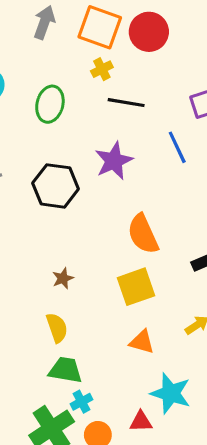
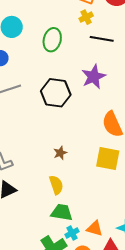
yellow square: (136, 287) -> (108, 158), turned 30
orange triangle: (142, 342) -> (95, 228), moved

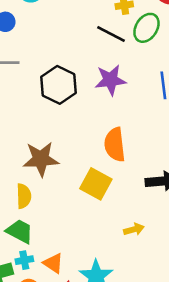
black line: (102, 39) -> (111, 34), moved
green ellipse: (52, 40) -> (146, 28), moved
brown star: (60, 153) -> (41, 159), size x2.0

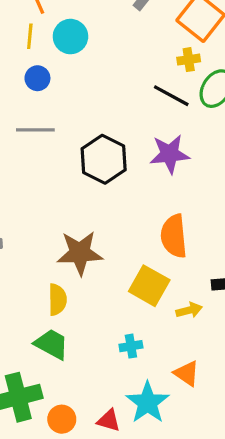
yellow arrow: (134, 229) -> (189, 310), moved
cyan cross: (24, 260) -> (131, 346), moved
orange triangle: (53, 263) -> (187, 373), moved

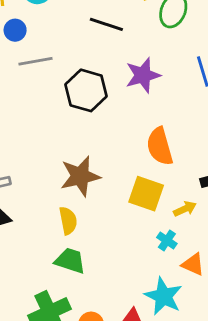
black line: (171, 96) -> (106, 24), moved
gray line: (35, 130) -> (36, 61), moved
cyan cross: (131, 346) -> (167, 241), moved, turned -36

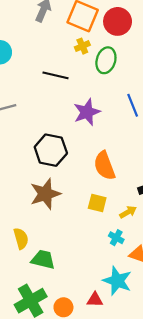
black hexagon: (86, 90) -> (51, 150), moved
yellow square: (146, 194) -> (97, 203), size x0.7
yellow semicircle: (68, 221) -> (21, 238), moved

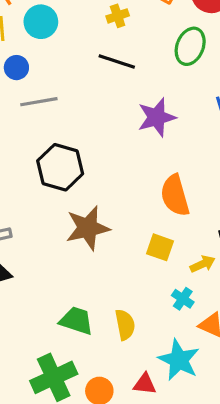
yellow cross: (82, 46) -> (118, 16), moved
black hexagon: (51, 150) -> (60, 167), moved
yellow semicircle: (21, 238) -> (125, 325), moved

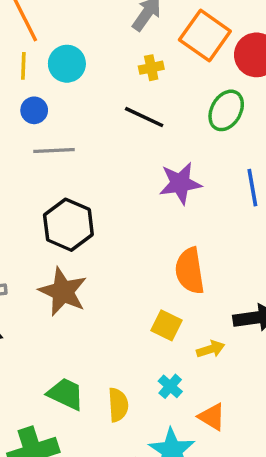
brown star: (88, 228) -> (63, 292), moved, turned 30
cyan cross: (183, 299) -> (170, 386), moved

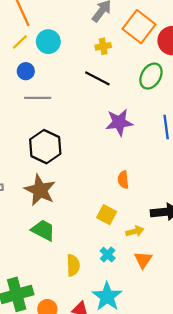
yellow line: (23, 66) -> (20, 42), turned 42
orange semicircle: (190, 271) -> (123, 180), size x0.6
green trapezoid: (66, 394) -> (43, 230), moved
orange triangle: (212, 417) -> (143, 260), moved, turned 30

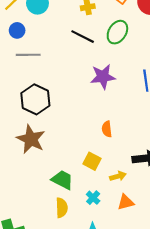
green ellipse: (151, 76) -> (117, 32), moved
green trapezoid: (43, 230) -> (62, 180), moved
orange triangle: (143, 260) -> (126, 202), turned 42

